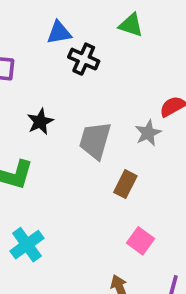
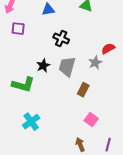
black cross: (84, 59) -> (61, 39), moved
black star: (40, 122) -> (43, 66), moved

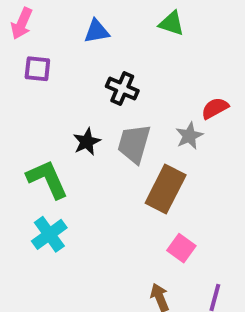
green L-shape: (23, 85) -> (47, 179), turned -130
brown rectangle: (83, 90) -> (166, 189), size x1.6
cyan cross: (31, 122) -> (49, 234), moved

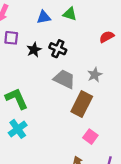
green triangle: (172, 23) -> (70, 14), moved
red semicircle: (215, 108) -> (107, 37), moved
black star: (87, 142) -> (34, 50), moved
gray trapezoid: (134, 144) -> (64, 79), turned 100

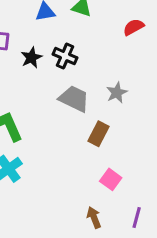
red semicircle: (107, 37) -> (134, 27), moved
brown rectangle: (82, 104) -> (98, 134), size x0.7

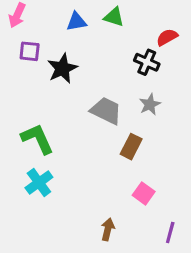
black cross: (65, 56) -> (147, 62), moved
black star: (31, 58) -> (62, 68), size x1.4
brown arrow: (94, 217) -> (108, 229), moved, turned 35

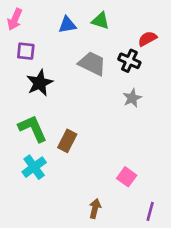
black star: (62, 68) -> (40, 83), moved
gray trapezoid: (106, 111) -> (92, 64), moved
brown rectangle: (131, 147) -> (67, 141), moved

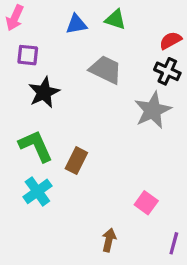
black cross: (129, 61) -> (167, 71), moved
gray star: (132, 98) -> (153, 110), size x1.6

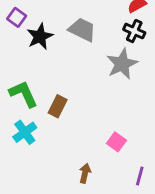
purple square: (28, 55) -> (17, 17), turned 30
black star: (44, 92) -> (40, 37), moved

